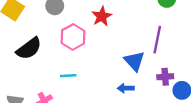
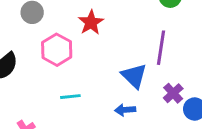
cyan line: (68, 76) -> (70, 97), moved
purple cross: (165, 77) -> (173, 93), turned -35

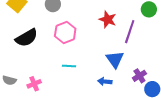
red star: (91, 22) -> (108, 19), moved, turned -30
purple line: (161, 48) -> (130, 32), moved

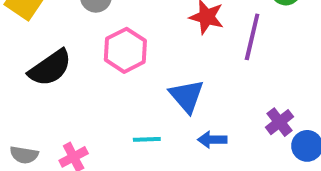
blue triangle: (115, 59) -> (187, 96), moved
cyan line: (69, 66) -> (147, 139), moved

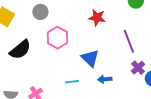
purple line: (252, 37) -> (129, 41), moved, turned -30

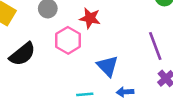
red star: (97, 18) -> (90, 18), moved

